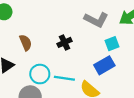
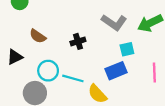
brown semicircle: (26, 43) -> (38, 36), turned 140

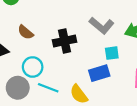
black cross: (78, 41) -> (65, 41), size x1.5
cyan line: (73, 78) -> (48, 88), moved

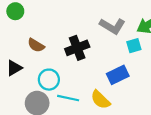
cyan square: (112, 53) -> (134, 46), moved

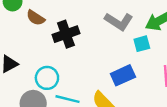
brown semicircle: (36, 45) -> (36, 18), moved
black cross: (77, 48) -> (66, 34), moved

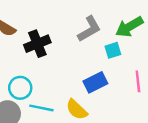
gray L-shape: (119, 21) -> (89, 29), turned -60

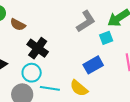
black cross: (37, 44) -> (38, 48), moved, turned -30

